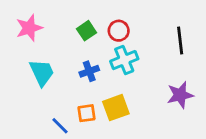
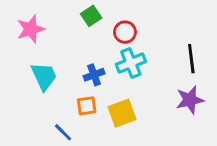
green square: (86, 31) -> (91, 16), moved
black line: (180, 40) -> (191, 59), moved
orange square: (86, 113) -> (87, 106), moved

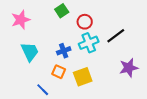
black line: (191, 59) -> (116, 36), moved, turned 60
orange square: (87, 106) -> (59, 72), turned 32

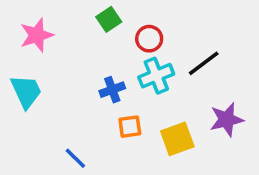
cyan trapezoid: (30, 52) -> (26, 91), moved
orange square: (59, 72) -> (130, 127), moved, turned -32
yellow square: (83, 77) -> (177, 139), moved

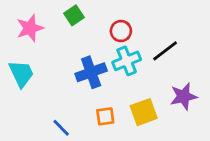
green square: (109, 19) -> (74, 15), moved
blue cross: (112, 90) -> (91, 72), size x1.5
orange square: (130, 127) -> (105, 116), moved

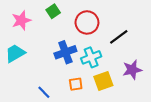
red circle: (121, 31) -> (87, 22), size x1.5
cyan cross: (127, 61) -> (91, 57), moved
cyan trapezoid: (21, 74) -> (15, 53), turned -95

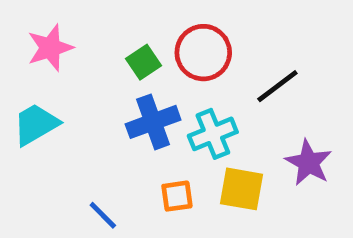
green square: (53, 11) -> (143, 62), moved
purple star: (132, 70) -> (309, 163), turned -30
yellow square: (103, 81) -> (242, 189), turned 30

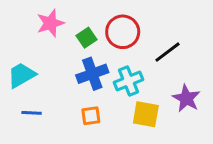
pink star: (50, 48) -> (50, 23), moved
orange square: (177, 196) -> (91, 116), moved
blue line: (103, 215) -> (32, 113), moved, turned -42

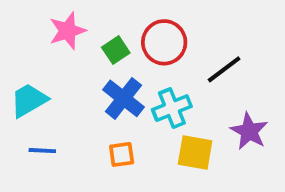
blue cross: (92, 74) -> (124, 98), turned -32

